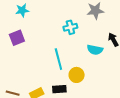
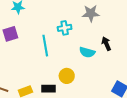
cyan line: (58, 59) -> (45, 46), moved

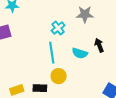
cyan cross: (65, 28) -> (58, 28), turned -32
cyan line: (45, 46) -> (52, 53), moved

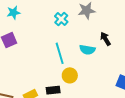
cyan cross: (58, 28) -> (61, 19), moved

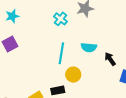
black arrow: (105, 39) -> (110, 59), moved
cyan line: (60, 53) -> (61, 53), turned 30

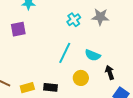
yellow circle: (73, 75) -> (81, 78), moved

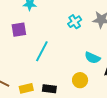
cyan line: (65, 53) -> (42, 51), moved

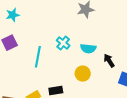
cyan cross: (75, 22) -> (63, 43), moved

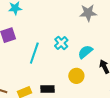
cyan semicircle: (88, 48) -> (85, 52), turned 126

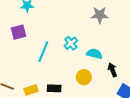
cyan semicircle: (85, 52) -> (94, 54), turned 49

